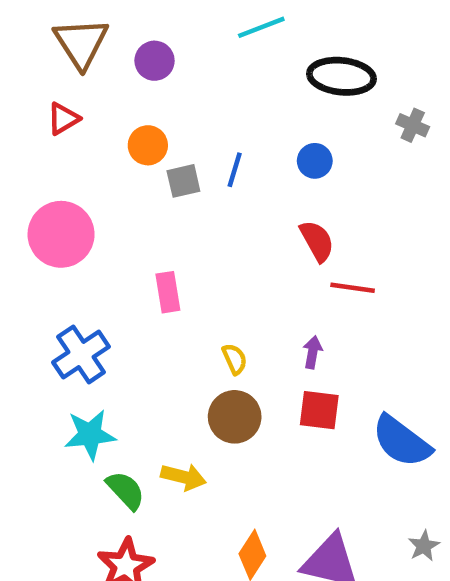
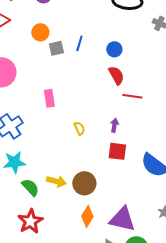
blue circle: (315, 161) -> (114, 49), moved
brown circle: (235, 417) -> (84, 183), moved

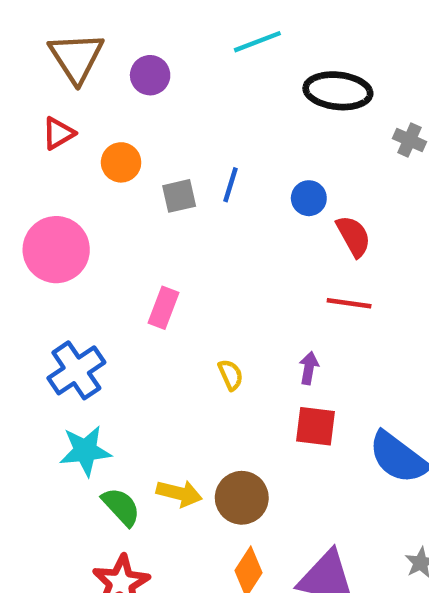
orange circle: (40, 32) -> (121, 162), moved
red semicircle: (116, 75) -> (354, 236), moved
pink rectangle: (49, 98) -> (164, 308), turned 30

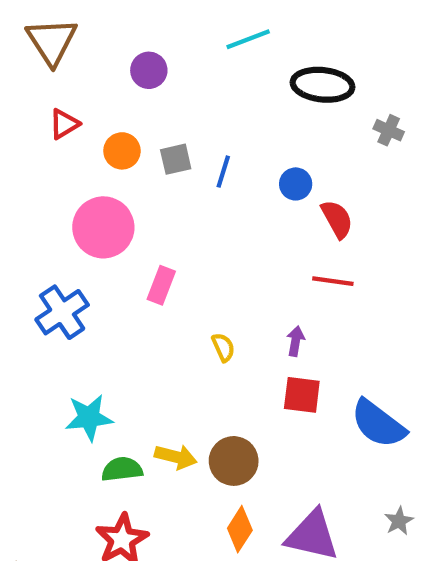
brown triangle: (76, 57) -> (52, 41), moved
gray square: (179, 196) -> (176, 159), moved
pink circle: (56, 250) -> (103, 227), moved
blue cross: (76, 370) -> (62, 312), moved
green semicircle: (121, 507) -> (122, 469), turned -54

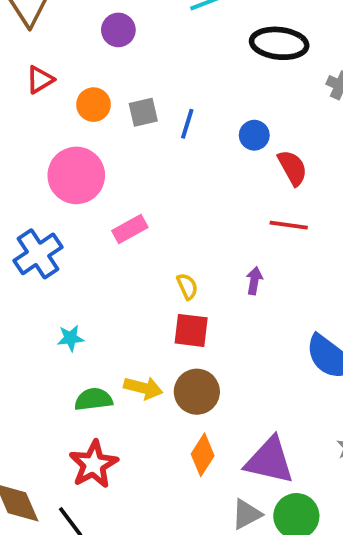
pink rectangle: (161, 285) -> (130, 229), turned 40
red square: (302, 395) -> (191, 330), moved
cyan star: (89, 418) -> (71, 338), moved, size x0.6

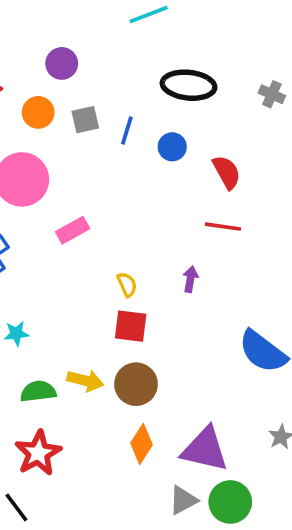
purple circle: (118, 30) -> (62, 63), moved
black ellipse: (279, 43) -> (189, 85), moved
blue circle: (254, 135) -> (172, 147), moved

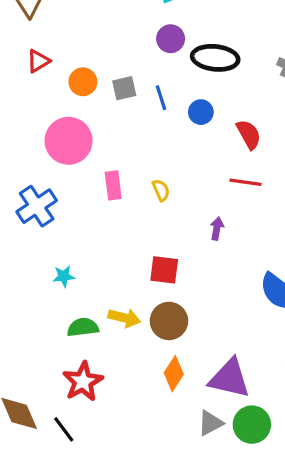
purple circle: (62, 63) -> (171, 39), moved
blue line: (127, 130) -> (161, 98), turned -35
pink rectangle: (73, 230) -> (113, 185), turned -68
yellow semicircle: (127, 285) -> (161, 190), moved

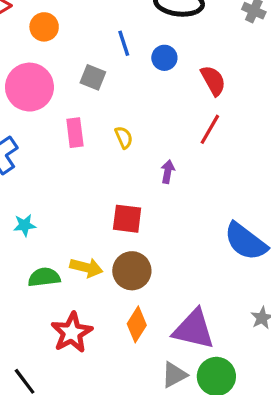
gray square: (124, 88) -> (93, 77), moved, turned 35
red line: (246, 182) -> (210, 129), turned -68
purple arrow: (217, 228) -> (168, 172), moved
red star: (83, 382) -> (72, 333), moved

